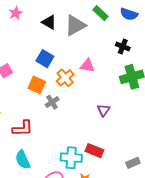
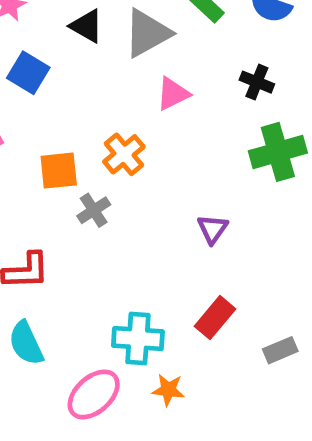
blue square: (45, 59) -> (28, 73), moved
pink triangle: (87, 66) -> (173, 94), moved, turned -35
orange square: (37, 85) -> (59, 171), turned -30
red rectangle: (94, 151) -> (215, 318), moved, turned -72

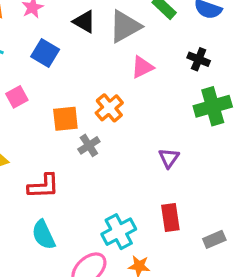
red rectangle: (215, 318) -> (170, 218), turned -48
cyan cross: (138, 339) -> (119, 232), turned -32

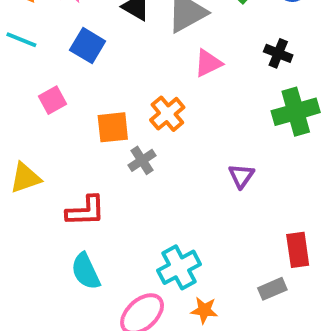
red rectangle: (170, 218) -> (298, 250), moved
gray rectangle: (214, 239) -> (272, 289), moved

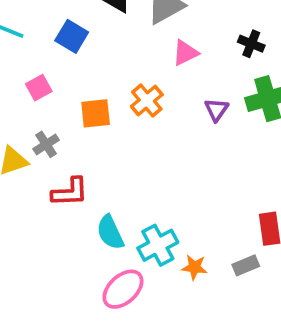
gray cross: (142, 160) -> (46, 144), moved
purple triangle: (241, 176) -> (216, 110), moved
cyan semicircle: (86, 271) -> (110, 232), moved
orange star: (204, 310) -> (194, 267), moved

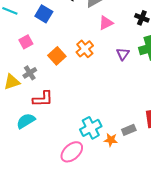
orange square: (96, 113) -> (57, 56), turned -36
cyan semicircle: (110, 232) -> (26, 121), moved, turned 84
gray rectangle: (246, 265) -> (129, 130), moved

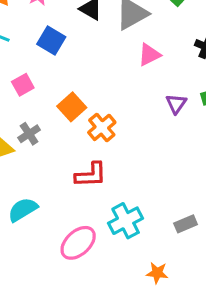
orange cross: (85, 49) -> (102, 127), moved
red L-shape: (43, 99) -> (91, 175), moved
orange star: (111, 140) -> (157, 273), moved
pink ellipse: (72, 152) -> (78, 243), moved

